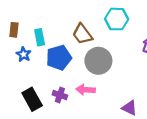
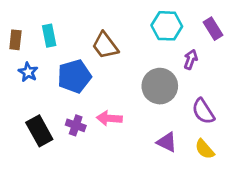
cyan hexagon: (117, 19) -> (167, 26), moved
cyan rectangle: (40, 37) -> (49, 36), moved
gray circle: (98, 61) -> (160, 86), moved

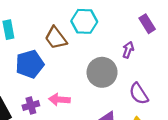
cyan hexagon: (167, 26) -> (84, 21), moved
purple cross: (76, 125) -> (31, 105), turned -35

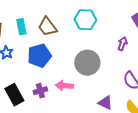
brown trapezoid: (56, 38) -> (47, 27), moved
gray circle: (102, 72) -> (87, 63), moved

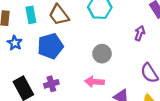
gray circle: (87, 63) -> (102, 54), size x0.7
pink arrow: (64, 86) -> (94, 82), moved

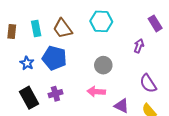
blue star: (15, 43) -> (27, 63), moved
blue pentagon: (50, 46) -> (54, 58), turned 30

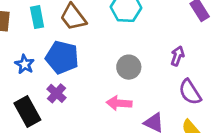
purple arrow: (139, 46) -> (177, 56), moved
purple cross: (55, 94) -> (57, 93), moved, turned -32

